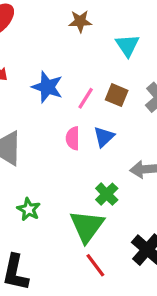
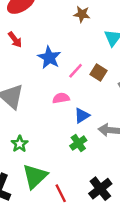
blue triangle: (104, 137) -> (82, 115), moved
pink semicircle: (73, 138) -> (61, 98), turned 70
green triangle: (87, 226) -> (35, 176), moved

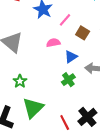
brown square: (99, 73) -> (83, 33), moved
red line: (61, 193) -> (65, 122), moved

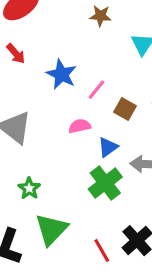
green cross: (68, 80) -> (105, 183), size x1.5

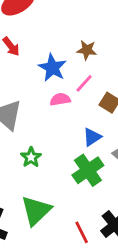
brown star: (100, 16) -> (87, 50), moved
pink semicircle: (80, 126) -> (60, 99), moved
green star: (29, 188) -> (31, 157), moved

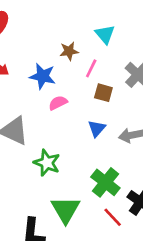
pink line: (84, 83) -> (91, 68), moved
green star: (31, 157) -> (47, 163), size x1.4
green cross: (88, 170) -> (105, 182), moved

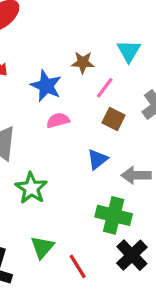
green cross: (105, 182) -> (114, 215), moved, turned -36
green triangle: (66, 210) -> (42, 247), size x0.7
red line: (113, 217) -> (78, 266), moved

